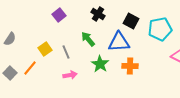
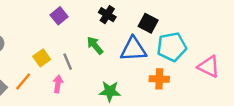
cyan pentagon: (160, 29) -> (172, 47), moved
green star: (100, 64) -> (110, 91), moved, turned -30
orange cross: (130, 66) -> (159, 79), moved
pink arrow: (70, 75) -> (58, 84), moved, turned -72

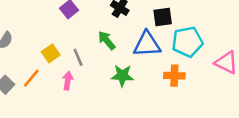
black square: (148, 23) -> (163, 17), turned -36
green star: (110, 91) -> (122, 76), moved

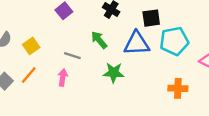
yellow square: (51, 53) -> (31, 46), moved
gray line: (78, 57) -> (72, 56), turned -49
orange cross: (174, 76) -> (178, 88), moved

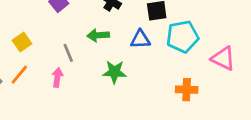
green arrow: (99, 40) -> (98, 35), turned -54
blue triangle: (137, 44) -> (140, 39), size x0.7
gray line: (72, 56) -> (68, 53), turned 49

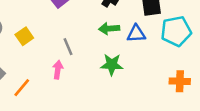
green arrow: (98, 35) -> (109, 29), moved
orange line: (19, 75) -> (22, 88), moved

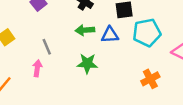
orange cross: (180, 81) -> (150, 79), turned -30

